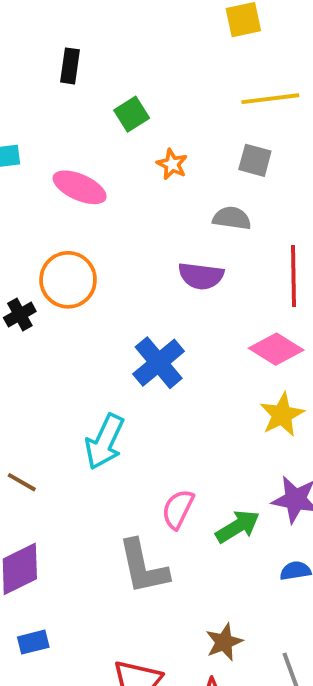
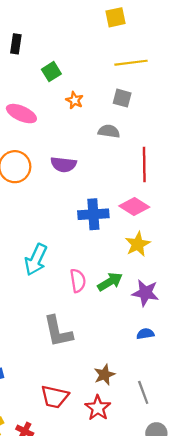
purple semicircle: (201, 276) -> (63, 164), moved
blue cross: (159, 363) -> (93, 214), moved, turned 36
pink semicircle: (178, 509) -> (78, 281), moved, turned 145
green arrow: (238, 526) -> (110, 282), moved

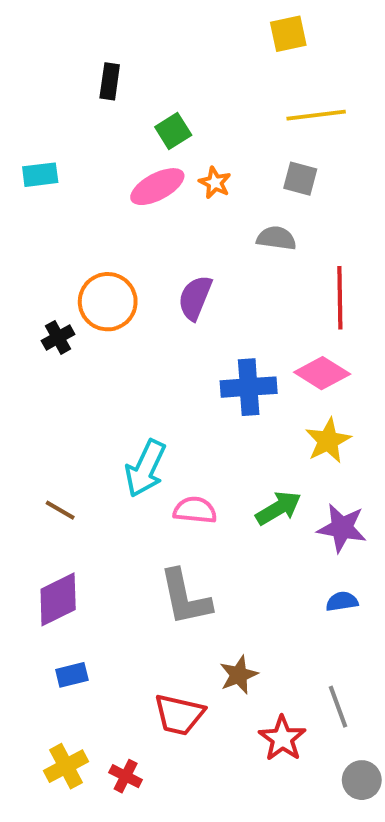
pink ellipse: (21, 114) -> (157, 187), moved, turned -52
purple semicircle: (63, 164) -> (195, 298), turned 105
pink semicircle: (78, 281) -> (195, 510), moved, turned -75
brown star: (104, 375) -> (239, 675), moved
red star: (98, 408) -> (282, 738), moved

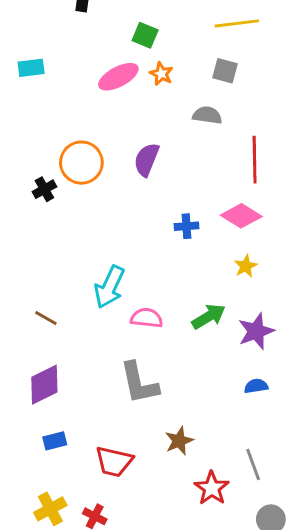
green square: (173, 131) -> (145, 35), moved, turned -35
blue cross: (249, 387) -> (186, 226), size x0.6
yellow star: (328, 441) -> (246, 266), size x0.7
purple star: (342, 528) -> (256, 331), turned -30
red trapezoid: (179, 715) -> (114, 462), moved

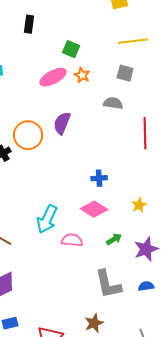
purple semicircle: (147, 160) -> (62, 123), moved
pink diamond: (241, 216) -> (94, 209), moved
green arrow: (209, 316) -> (114, 239), size x0.7
gray L-shape: (139, 383) -> (108, 284), moved

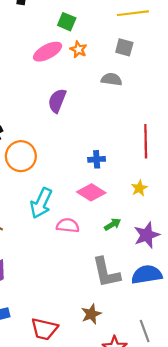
red line: (145, 133) -> (146, 141), moved
orange circle: (28, 135) -> (21, 156), moved
blue semicircle: (146, 286) -> (147, 275), size x1.8

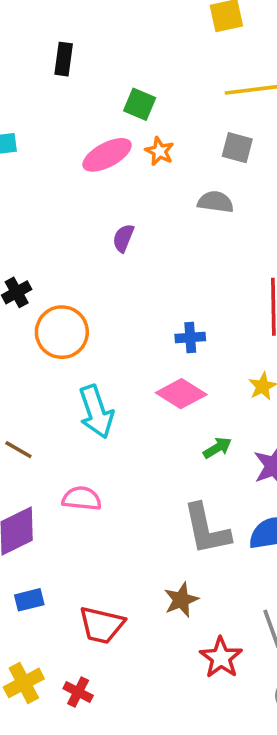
purple semicircle: (57, 101) -> (123, 238), size x0.7
cyan arrow: (41, 203) -> (96, 412), turned -44
pink semicircle: (68, 225) -> (82, 498), moved

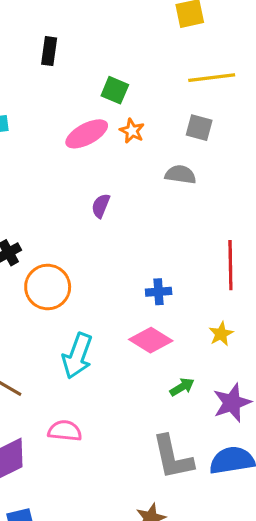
cyan arrow: (96, 412) -> (77, 356), turned 39

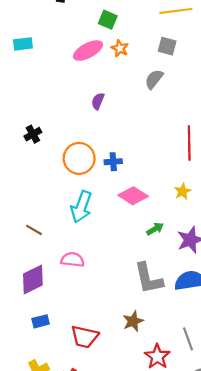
gray semicircle: (180, 175) -> (154, 79), turned -60
orange circle: (48, 287) -> (79, 158), moved
blue cross: (159, 292) -> (113, 162), moved

